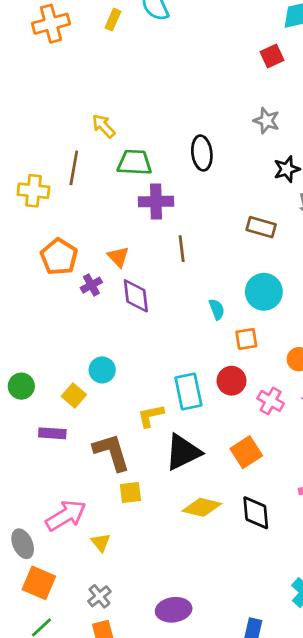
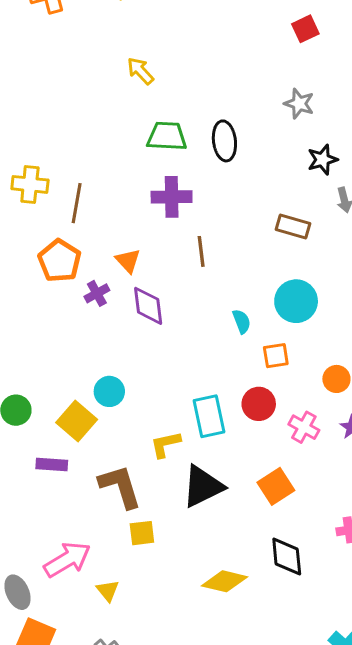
yellow arrow: (104, 126) -> (140, 71), moved
green trapezoid: (134, 162) -> (167, 136), moved
brown line: (74, 168) -> (77, 203), moved
yellow square: (74, 396) -> (77, 421), size x1.4
yellow diamond: (202, 507) -> (224, 581), moved

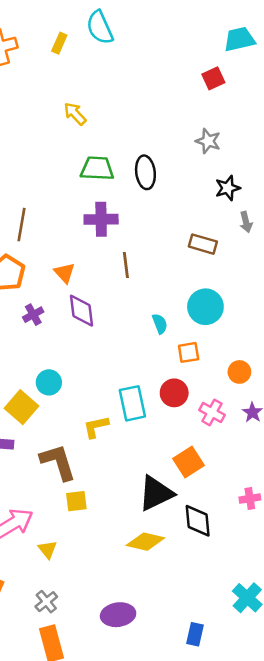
purple cross: (97, 293) -> (33, 315), moved
black triangle: (203, 486) -> (156, 493), moved

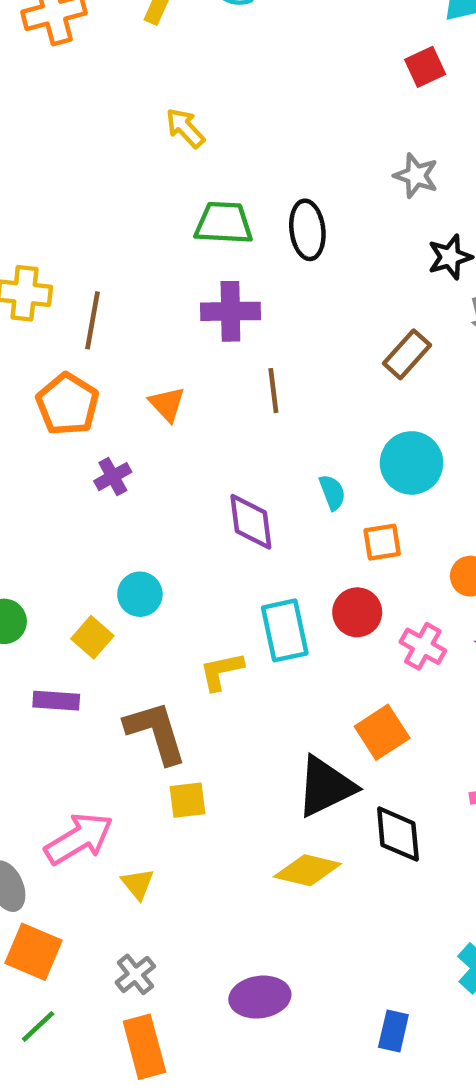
brown rectangle: (203, 244) -> (407, 354), turned -64
purple diamond: (82, 311) -> (251, 522), moved
yellow square: (21, 407) -> (92, 637), size x0.7

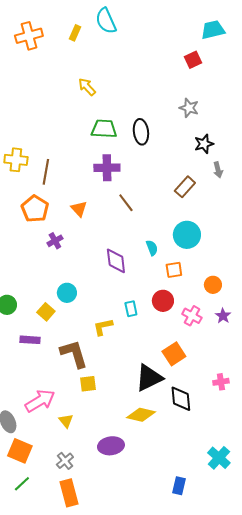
brown line: (273, 391) -> (126, 203), turned -30
cyan rectangle: (285, 630) -> (131, 309), size x0.6
purple ellipse: (260, 997) -> (111, 446), moved

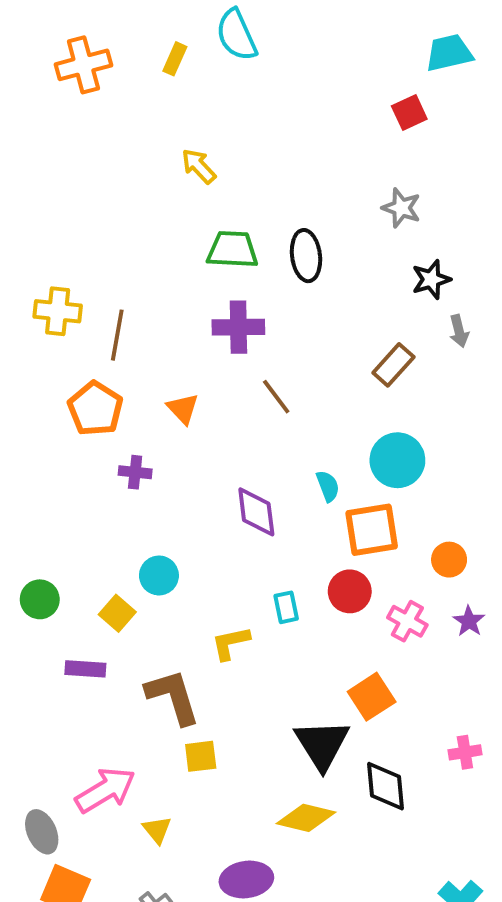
purple cross: (55, 241) -> (135, 472), turned 35
orange square: (174, 270) -> (372, 530), size x1.6
black triangle: (149, 378) -> (322, 744), turned -36

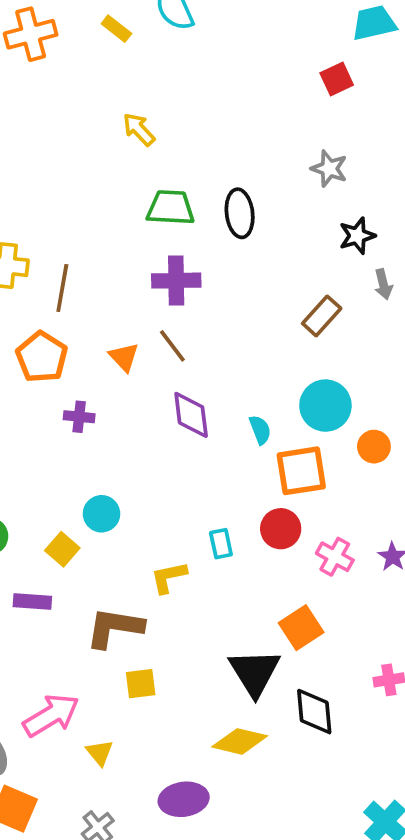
yellow rectangle: (175, 59) -> (116, 29), turned -76
brown line: (276, 397) -> (172, 346), moved
purple diamond: (256, 512) -> (191, 415), moved
orange circle: (449, 560) -> (374, 447), moved
brown L-shape: (173, 697) -> (115, 628), turned -64

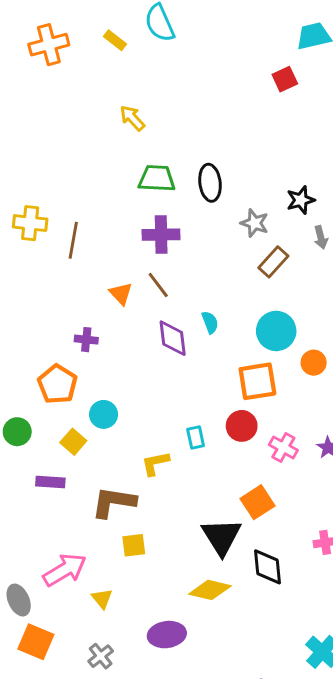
gray star: (329, 169) -> (255, 223), moved
orange pentagon: (42, 357) -> (57, 384), moved
cyan semicircle: (260, 430) -> (210, 322), moved

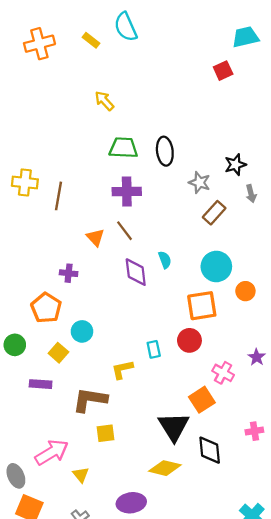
pink cross: (283, 447) -> (223, 373), moved

